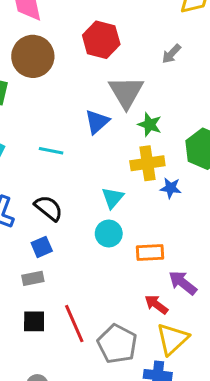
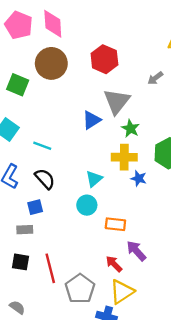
cyan line: (51, 151) -> (42, 146), moved

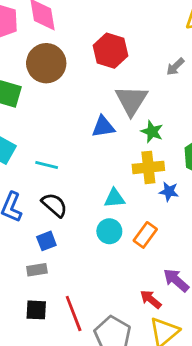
blue triangle: (92, 120) -> (103, 127), turned 30
cyan triangle: (94, 179) -> (115, 198), turned 42
orange rectangle: (115, 224) -> (145, 235), moved, turned -54

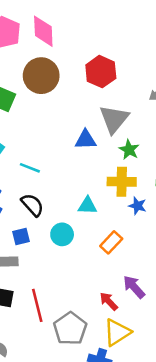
cyan circle: (109, 231) -> (62, 234), moved

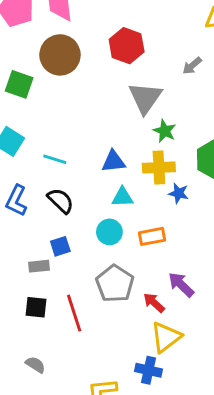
blue triangle: (85, 140) -> (113, 161), moved
cyan circle: (62, 234) -> (109, 232), moved
blue square: (21, 237) -> (60, 246), moved
orange rectangle: (111, 242) -> (152, 236), turned 40
gray pentagon: (70, 329) -> (115, 284), moved

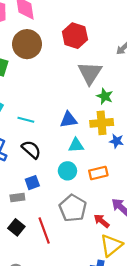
black square: (36, 307) -> (16, 227), turned 35

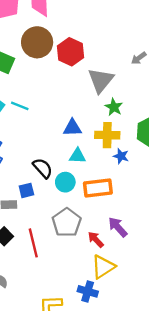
red hexagon: (75, 36) -> (70, 52), moved
cyan line: (26, 120) -> (20, 106), moved
black semicircle: (31, 150) -> (43, 168), moved
orange rectangle: (98, 173) -> (98, 188), size x1.4

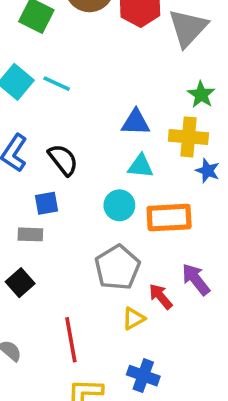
gray triangle: (101, 80) -> (188, 28), moved
black semicircle: (43, 168) -> (63, 160), moved
blue square: (26, 190) -> (46, 203), moved
red line: (33, 243) -> (71, 340), moved
yellow triangle: (103, 267) -> (134, 319), moved, size x0.6

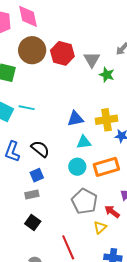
gray triangle: (188, 28) -> (92, 60), size x0.7
green star: (201, 95) -> (107, 75), moved

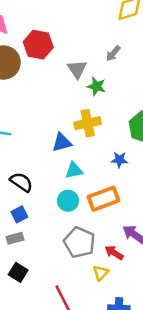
red hexagon: (62, 53) -> (38, 45), moved
yellow cross: (107, 120) -> (88, 123), moved

